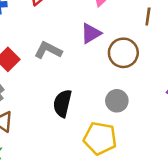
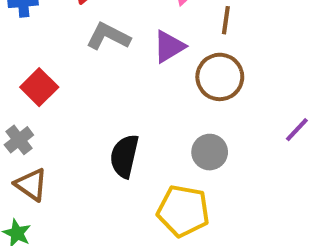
brown line: (148, 17) -> (226, 20), moved
gray L-shape: (48, 50) -> (108, 36), moved

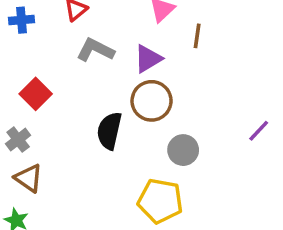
brown circle: (220, 77) -> (152, 101), moved
black semicircle: (124, 156) -> (109, 131), moved

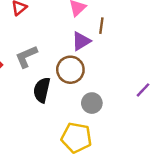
gray L-shape: (95, 50) -> (26, 57), moved, turned -50
purple triangle: (148, 59) -> (81, 41), moved

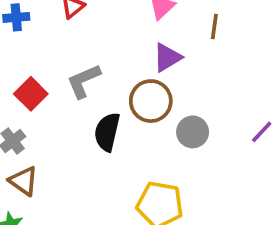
brown line: (101, 26) -> (214, 27), moved
gray circle: (92, 103) -> (193, 132), moved

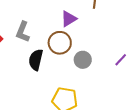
gray L-shape: (84, 81) -> (23, 32), turned -45

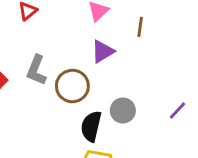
brown circle: (60, 43) -> (72, 86), moved
black semicircle: (36, 60) -> (91, 126), moved

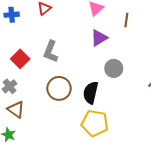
brown circle: (72, 86) -> (59, 88), moved
gray circle: (123, 110) -> (114, 68), moved

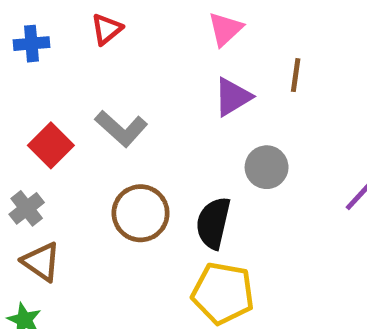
brown line: (126, 20) -> (296, 75), moved
gray L-shape: (51, 52) -> (121, 128), turned -70

